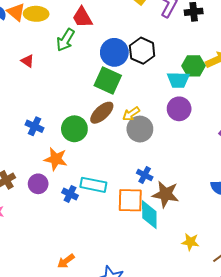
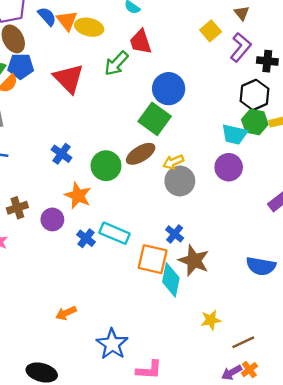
black hexagon: (142, 51) -> (255, 95), moved
red triangle: (28, 61) -> (69, 78), size x2.0
yellow star: (190, 242) -> (211, 320), turned -30

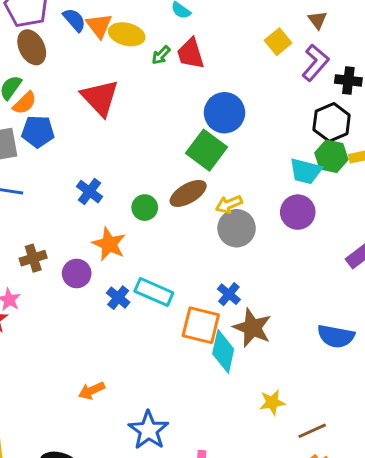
green arrow: (116, 63) -> (161, 55), moved, size x0.6
blue pentagon: (21, 66) -> (38, 132), moved
green circle: (106, 166) -> (145, 208), size x0.7

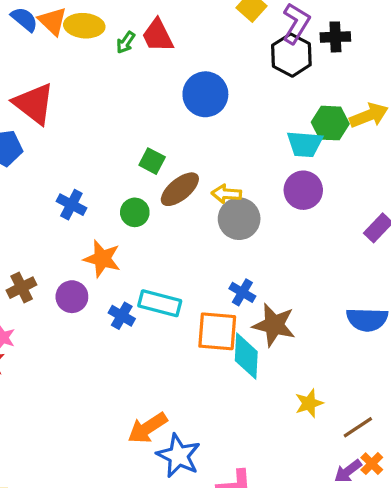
red triangle: (100, 98) -> (34, 104), moved
black hexagon: (332, 122) -> (291, 55), moved
green square: (206, 150) -> (152, 161), moved, size x0.6
yellow arrow: (229, 204) -> (226, 194), turned 35
orange arrow: (92, 391) -> (147, 428), moved, size x1.4

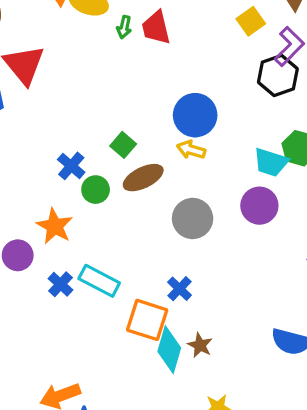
green arrow: (126, 42) -> (124, 27), turned -35
blue circle: (205, 94) -> (195, 115), moved
yellow arrow: (226, 194) -> (191, 150), moved
blue cross: (71, 205) -> (71, 166), moved
brown star: (274, 325) -> (200, 345), moved, size x0.6

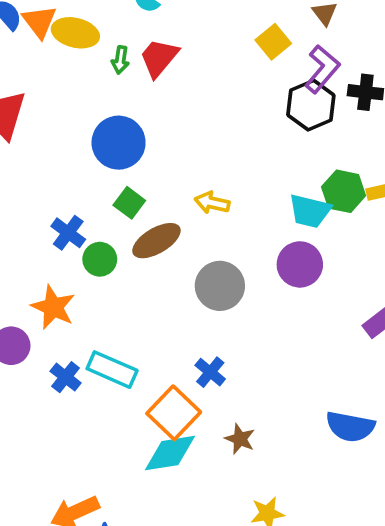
red trapezoid: (156, 28) -> (159, 58), turned 57
blue circle: (195, 115) -> (119, 143), moved
orange square: (147, 320) -> (174, 413), turned 30
cyan diamond: (169, 350) -> (170, 453), moved, turned 69

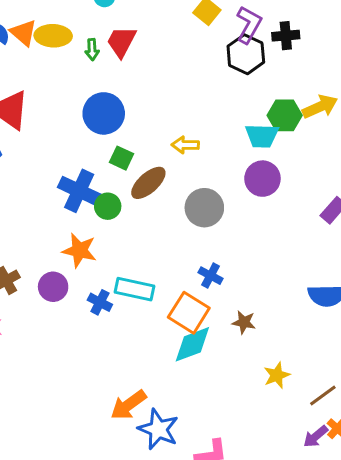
blue cross: (68, 233) -> (79, 191), size x1.5

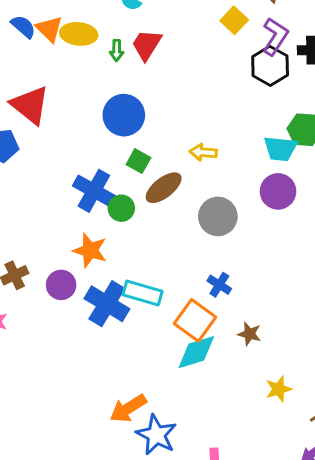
blue cross: (100, 302) -> (107, 304), size x1.8

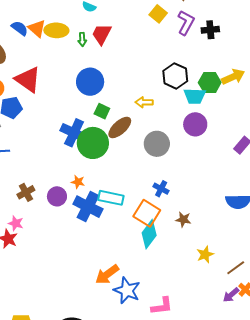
black hexagon: (270, 66) -> (175, 76), moved
green circle: (121, 208) -> (93, 143), size x1.8
orange star: (90, 250) -> (78, 182), moved, size x0.6
cyan diamond: (196, 352) -> (149, 234), turned -32

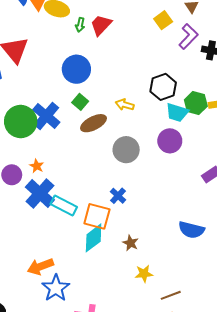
green circle: (93, 143) -> (21, 122), moved
cyan rectangle: (111, 198) -> (64, 205), moved
orange square: (147, 213) -> (97, 216), turned -32
brown star: (183, 220) -> (131, 243), moved

